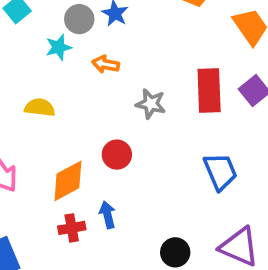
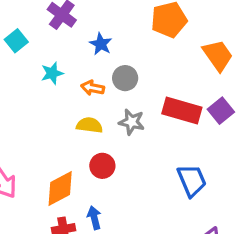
gray circle: (79, 19) -> (125, 78), moved
red rectangle: (209, 91) -> (182, 111), turned -72
yellow semicircle: (40, 108) -> (89, 125), moved

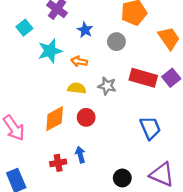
cyan star: (52, 73) -> (50, 51), size x1.5
gray circle: (125, 78) -> (116, 42), moved
orange diamond: (60, 189) -> (55, 119), moved

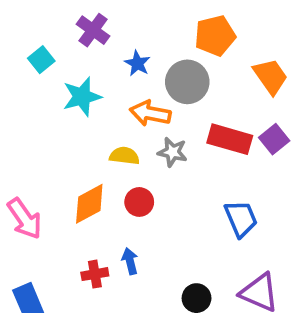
gray circle: (116, 42) -> (187, 82), size x1.5
orange arrow: (79, 61) -> (150, 113), moved, size x1.5

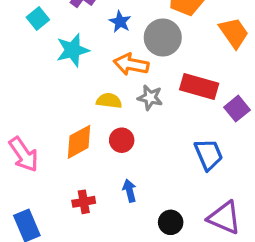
purple square: (274, 139) -> (237, 109), moved
blue arrow: (130, 261) -> (130, 191), moved

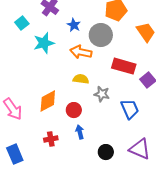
gray star: (150, 98) -> (102, 94), moved
yellow semicircle: (109, 101) -> (81, 79), moved
red circle: (122, 140) -> (74, 110), moved

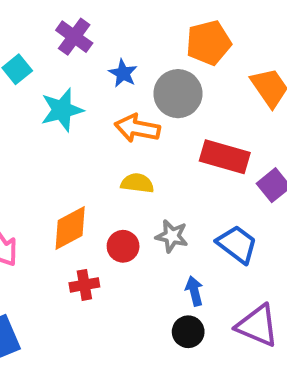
gray star: (102, 94) -> (172, 236), moved
blue trapezoid: (130, 109) -> (237, 244), turned -30
blue arrow: (80, 132) -> (194, 291), moved
red cross: (51, 139) -> (84, 285), moved

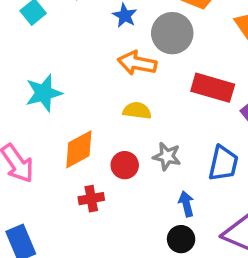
cyan star: (62, 110) -> (44, 93), moved
blue trapezoid: (237, 244) -> (223, 163), turned 66

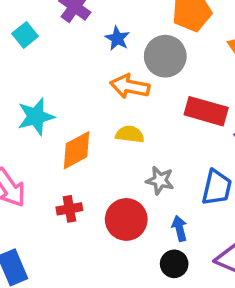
orange diamond: (79, 149) -> (77, 150), moved
red circle: (125, 165) -> (126, 219), moved, size x1.5
red cross: (91, 199) -> (69, 209), moved

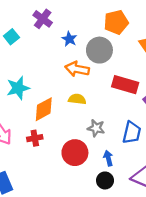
red cross: (69, 209) -> (35, 138), moved

